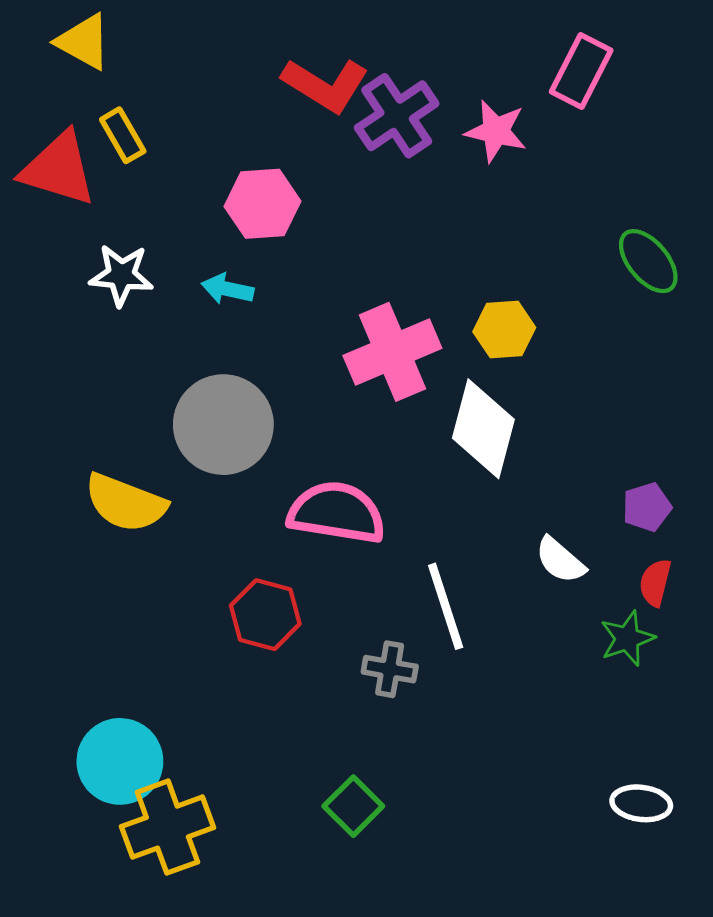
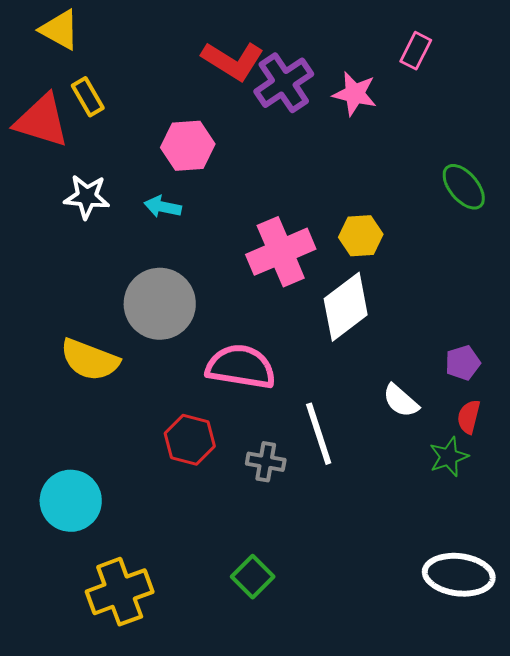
pink rectangle: (581, 71) -> (416, 51), size x0.7
white diamond: (483, 429) -> (346, 307), turned 38
gray cross: (390, 669) -> (266, 462), moved
cyan circle: (120, 761) -> (71, 501), moved
white ellipse: (641, 803) -> (459, 575), size x1.6

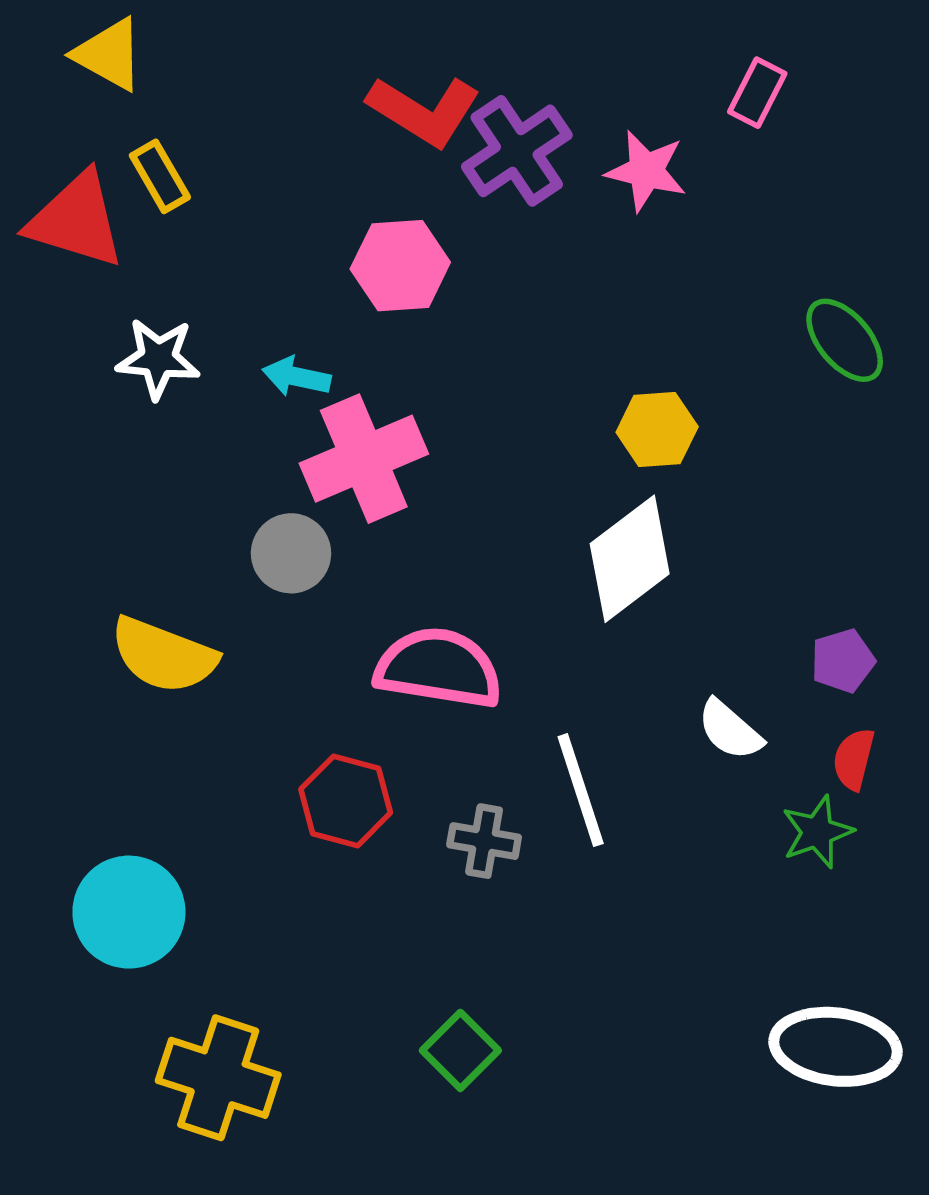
pink hexagon: (188, 146) -> (400, 266), moved
pink cross: (281, 252) -> (364, 459), moved
gray circle: (160, 304) -> (291, 553), size x0.6
yellow cross: (120, 592) -> (218, 1078), turned 38

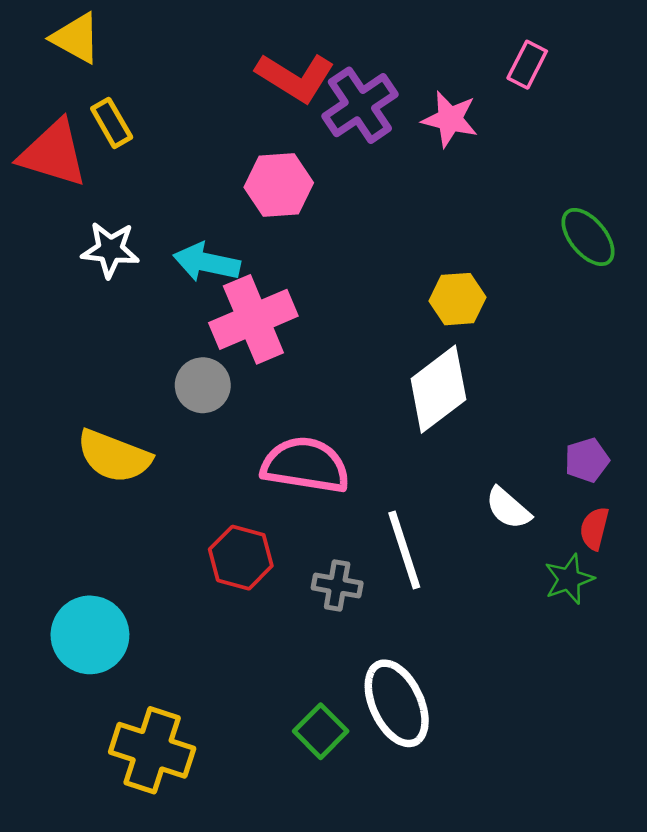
cyan arrow: (296, 377) -> (207, 262), size x1.4
white ellipse: (835, 1047) -> (397, 703), moved, turned 58

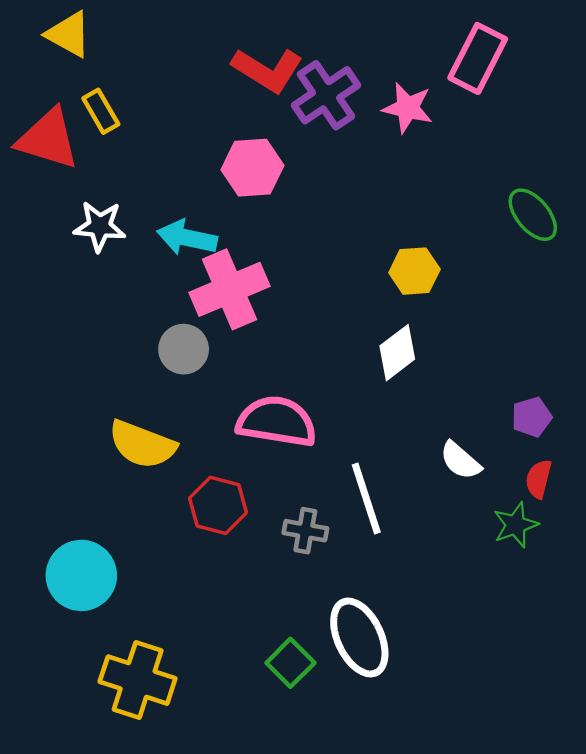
pink rectangle: (527, 65) -> (478, 58), size x1.6
white diamond: (438, 389) -> (397, 353), size x0.7
yellow semicircle: (114, 456) -> (142, 444), moved

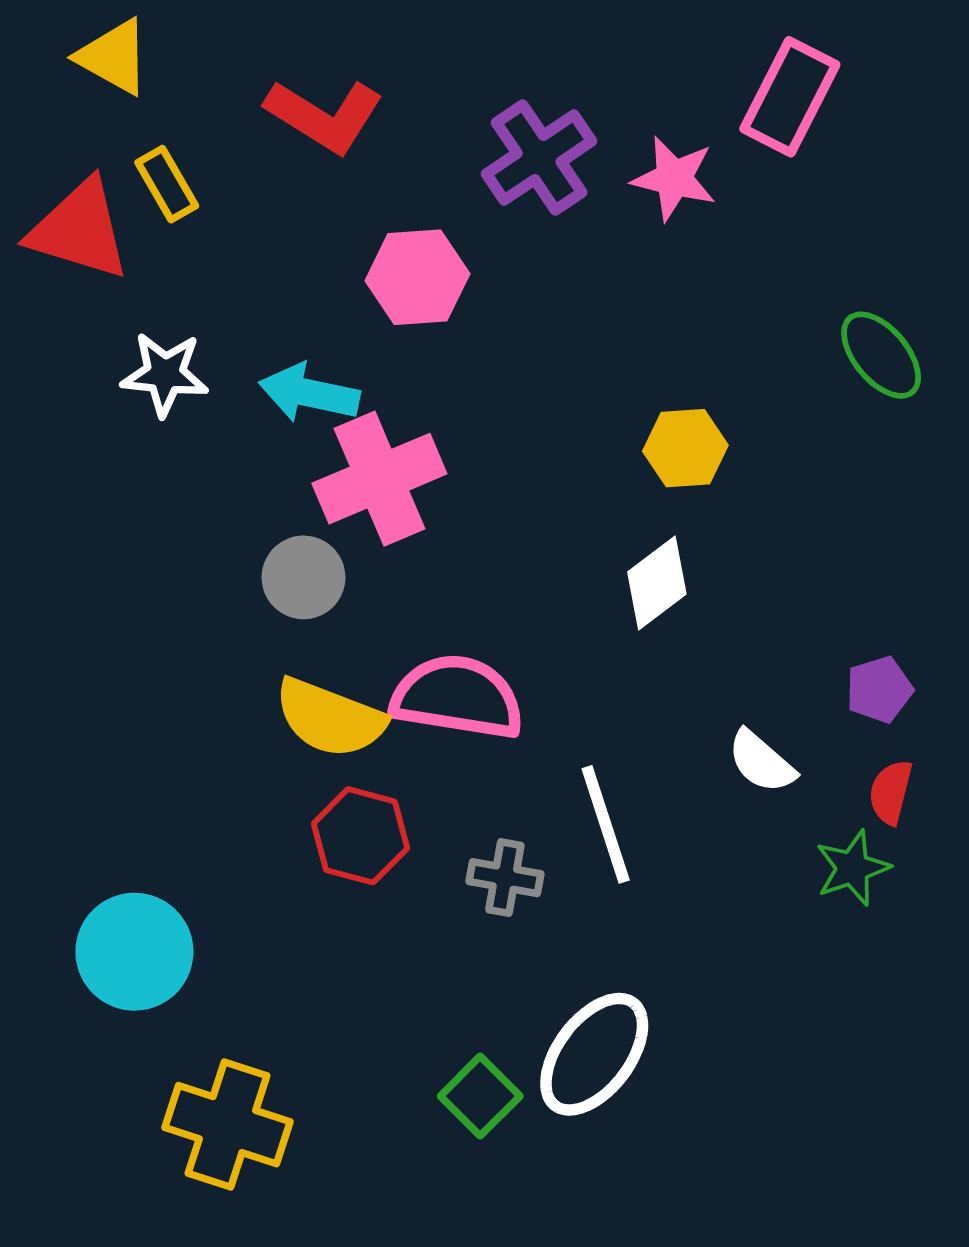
red L-shape: (267, 70) -> (324, 116), moved
yellow semicircle: (142, 444) -> (330, 718), moved
white ellipse: (359, 638) -> (594, 1054), turned 62

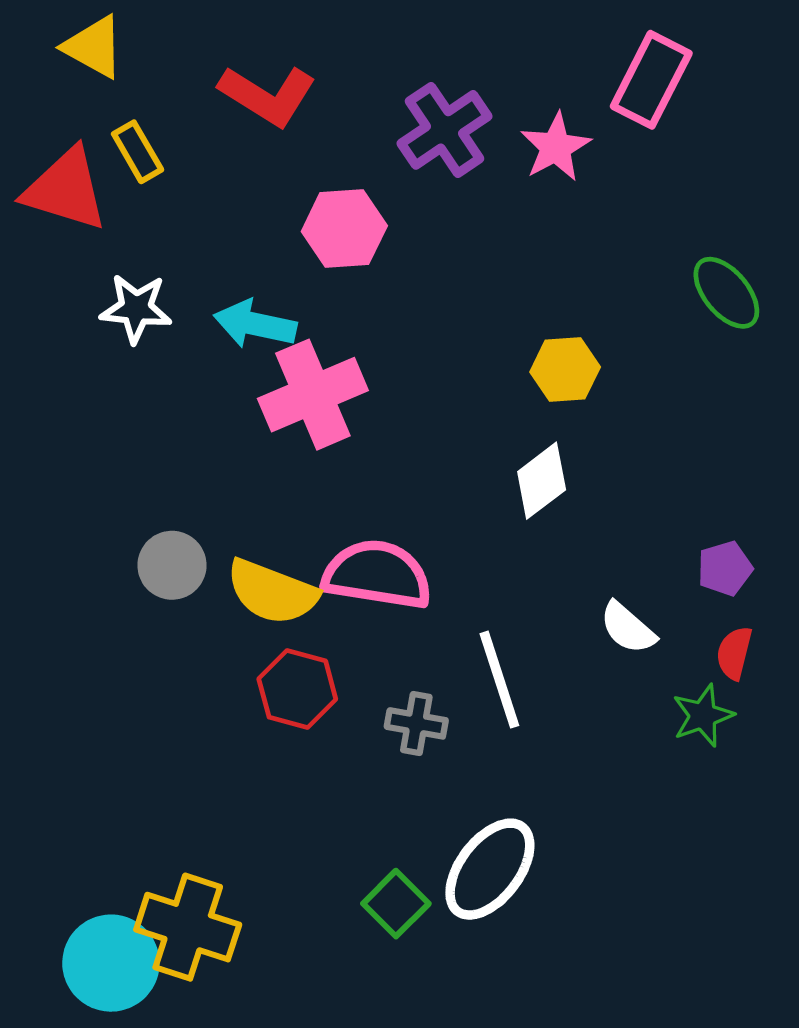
pink star: (674, 178) -> (556, 147), turned 30
gray circle: (303, 577) -> (172, 565), moved
cyan circle: (134, 952) -> (111, 963), moved

